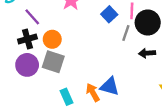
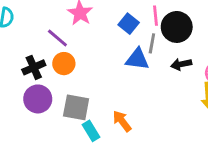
purple line: (32, 17) -> (57, 38), moved
gray square: (53, 62) -> (76, 107), moved
blue triangle: (110, 86) -> (137, 59), moved

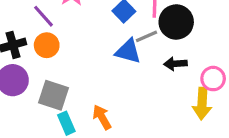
gray line: (152, 43) -> (147, 36), turned 48

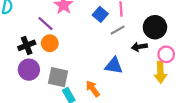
black circle: (176, 22) -> (155, 27), moved
blue triangle: (128, 51) -> (114, 66), moved

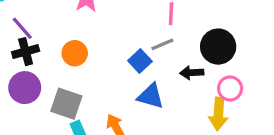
blue square: (100, 14) -> (140, 61), moved
purple line: (46, 24) -> (22, 28), moved
orange circle: (50, 43) -> (75, 53), moved

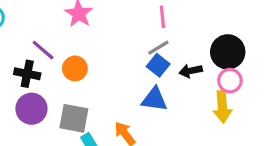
purple line: (22, 28) -> (43, 50), moved
black circle: (218, 47) -> (228, 52), moved
black cross: (26, 52) -> (27, 74), turned 35
blue square: (140, 61) -> (158, 65), moved

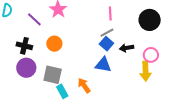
purple line: (43, 50) -> (34, 19), moved
black circle: (228, 52) -> (150, 20), moved

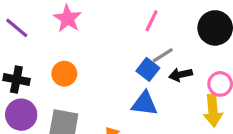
pink line: (110, 13) -> (152, 21), turned 32
purple line: (34, 19) -> (17, 28), moved
gray line: (107, 33) -> (163, 55), moved

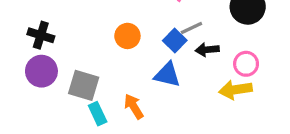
orange circle: (64, 74) -> (127, 36), moved
yellow arrow: (213, 110) -> (236, 90), turned 80

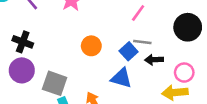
gray line: (191, 28) -> (142, 42), turned 30

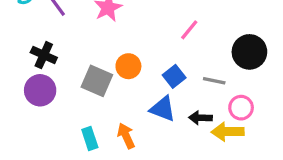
gray line: (142, 42) -> (214, 81), moved
black arrow: (154, 60) -> (200, 118), moved
gray square: (55, 83) -> (97, 81), moved

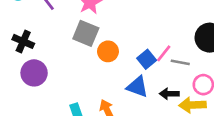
pink line: (189, 30) -> (164, 53), moved
black cross: (44, 55) -> (23, 41), moved
gray square: (97, 81) -> (86, 33), moved

